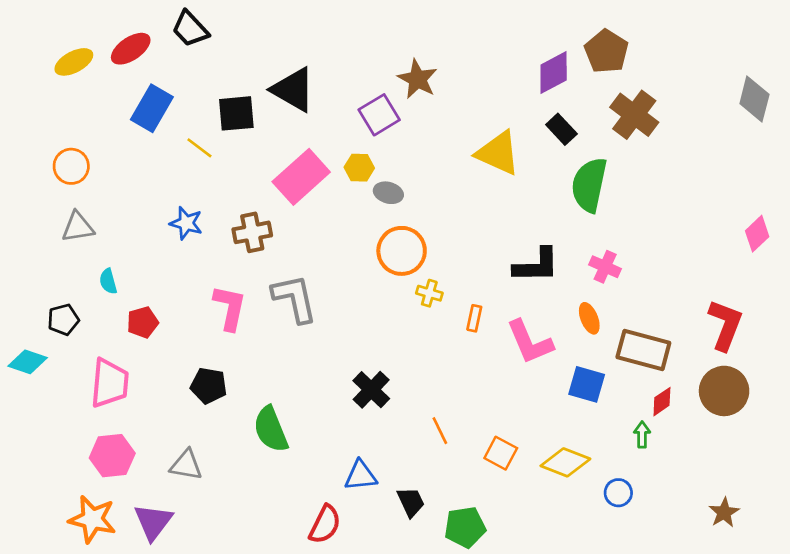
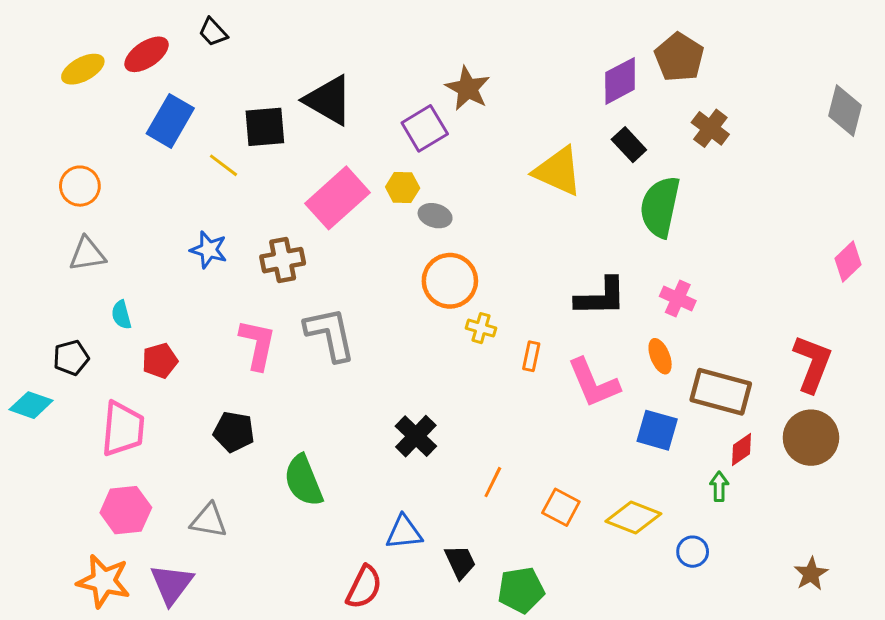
black trapezoid: (190, 29) -> (213, 32), size x0.7
brown cross: (634, 115) -> (710, 128), size x0.7
orange line: (440, 431) -> (493, 482), turned 52

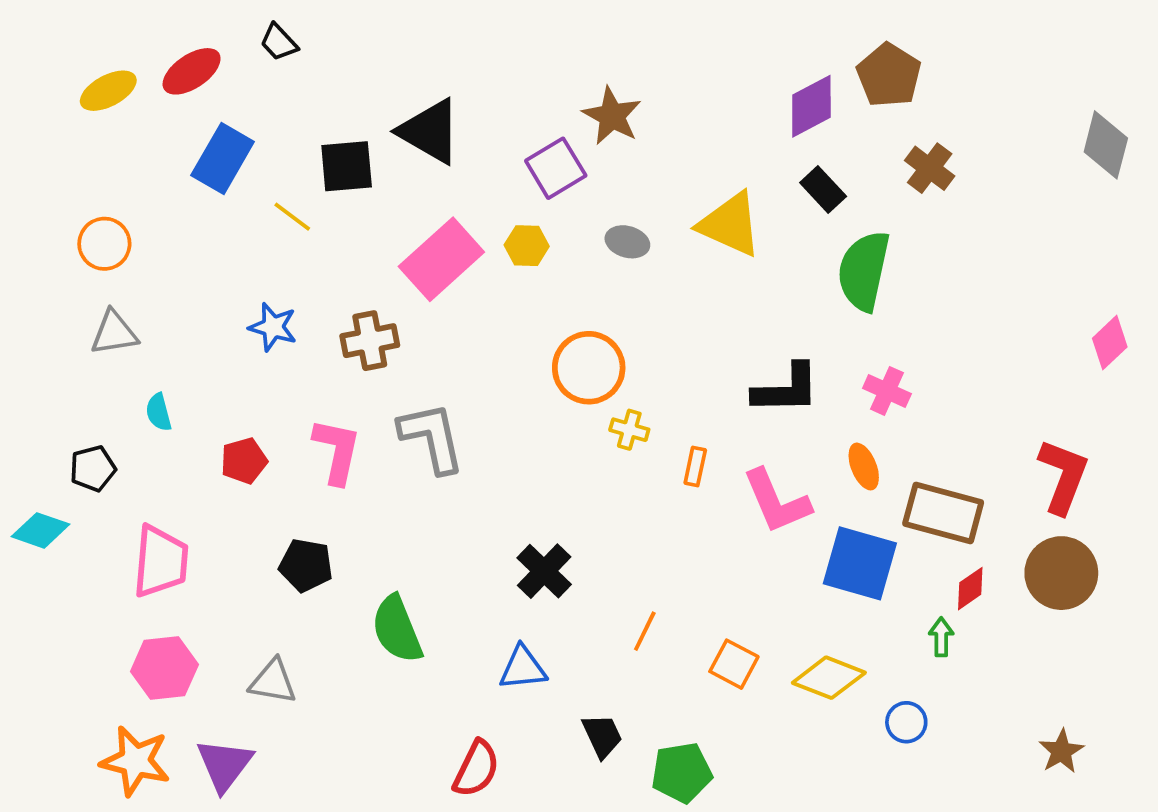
gray ellipse: (435, 216) -> (627, 242), moved
red pentagon: (160, 361) -> (244, 461), moved
blue square: (657, 430) -> (860, 563), size x1.4
blue triangle: (404, 532) -> (523, 668), moved

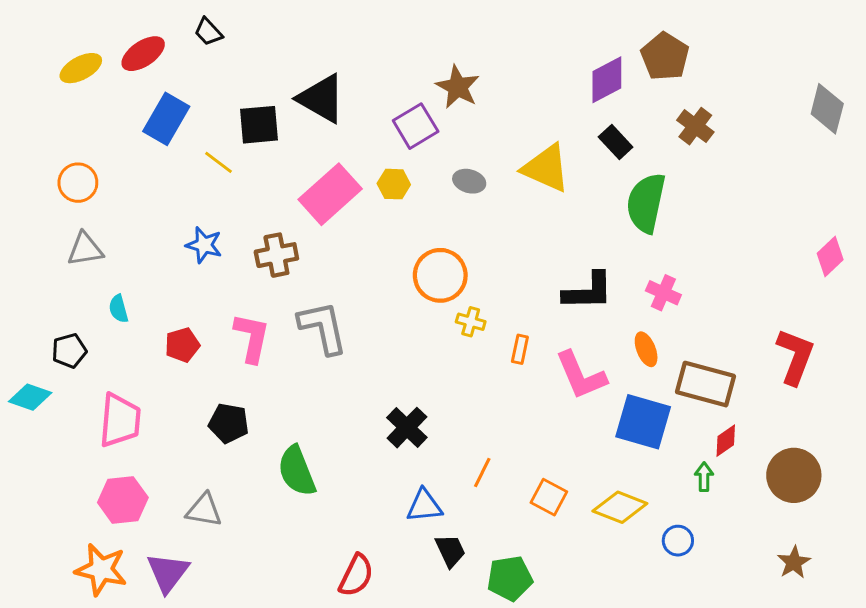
brown circle: (1061, 573) -> (794, 475), moved
blue triangle: (523, 668) -> (424, 506), moved

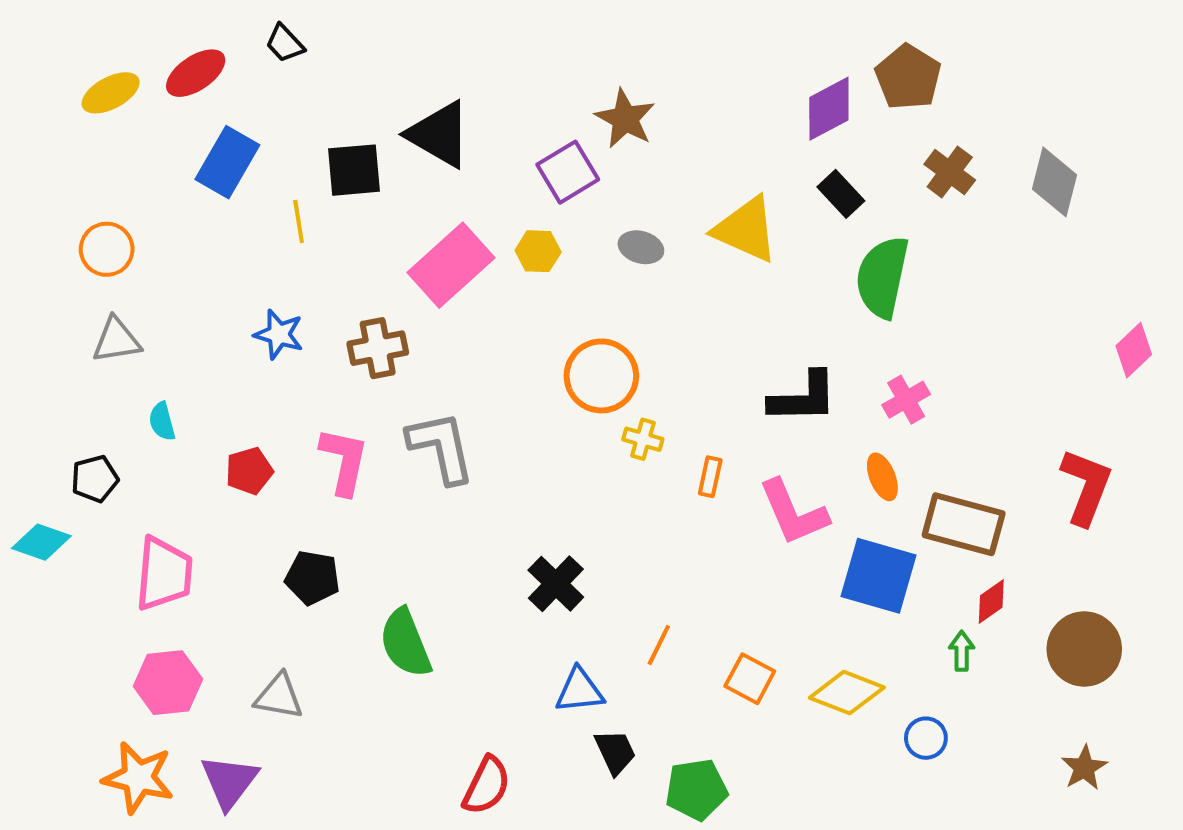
gray diamond: (827, 109) -> (1055, 182), moved
yellow line: (218, 162) -> (299, 222), turned 44
pink cross: (663, 293) -> (906, 400), turned 36

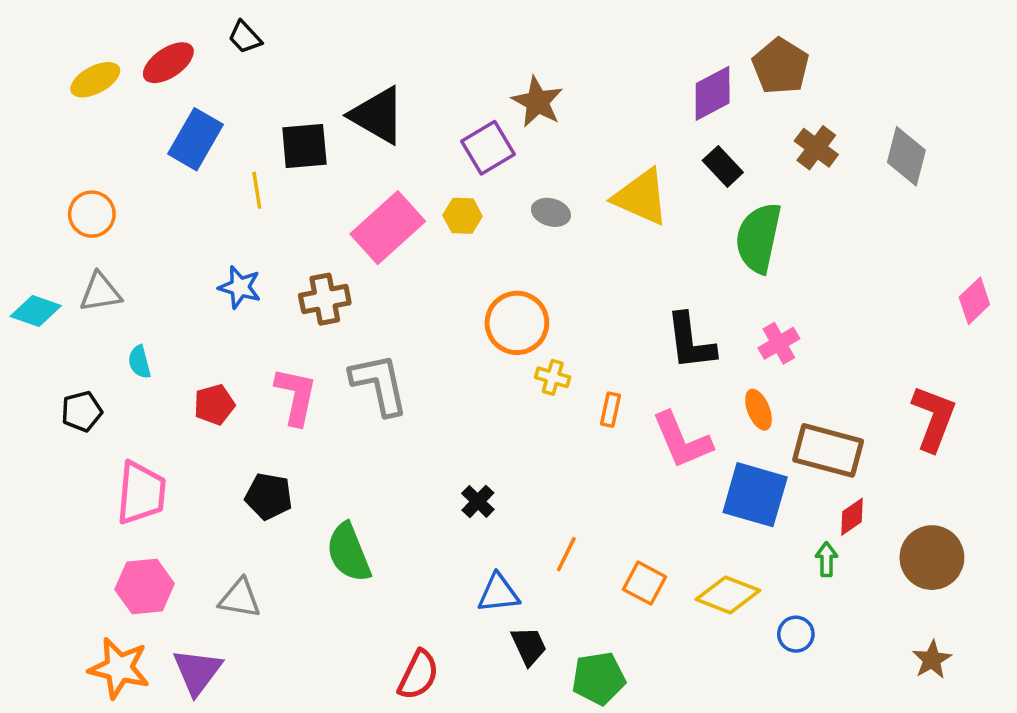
black L-shape: (803, 398) -> (690, 342), turned 84
cyan diamond: (41, 542) -> (36, 311), moved
black cross: (556, 584) -> (478, 501), size x0.7

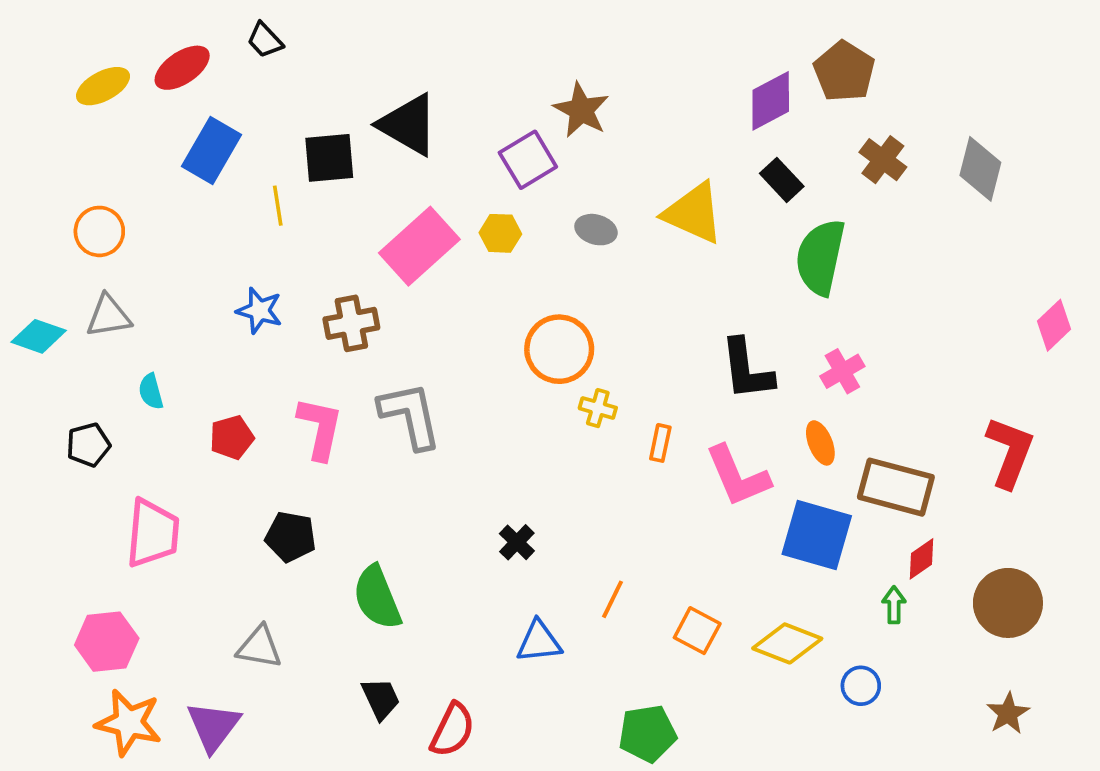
pink hexagon: (145, 586) -> (107, 642), moved
black trapezoid: (529, 646) -> (381, 699), moved

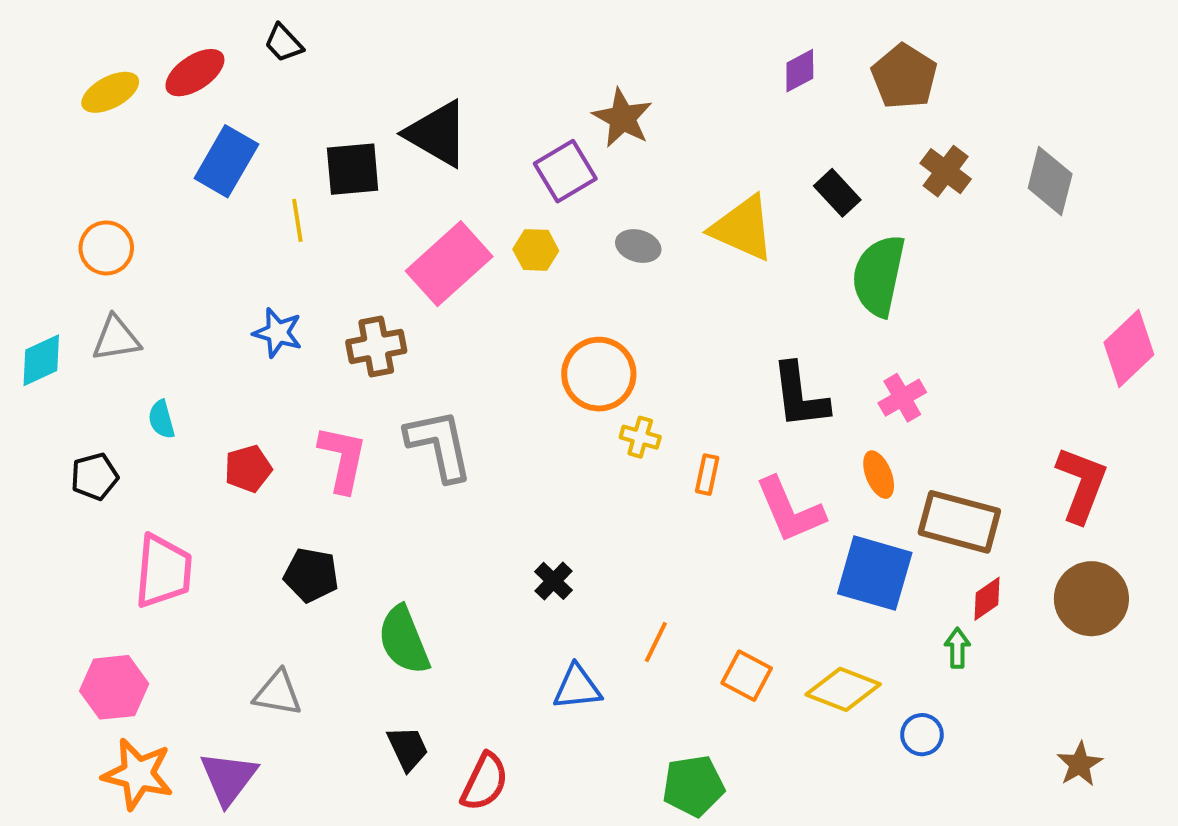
purple diamond: (771, 101) -> (800, 71), moved, size x0.7
pink diamond: (1054, 325) -> (1129, 348), size x1.4
cyan diamond: (39, 336) -> (41, 360), turned -44
brown circle: (1008, 603) -> (1091, 599), moved

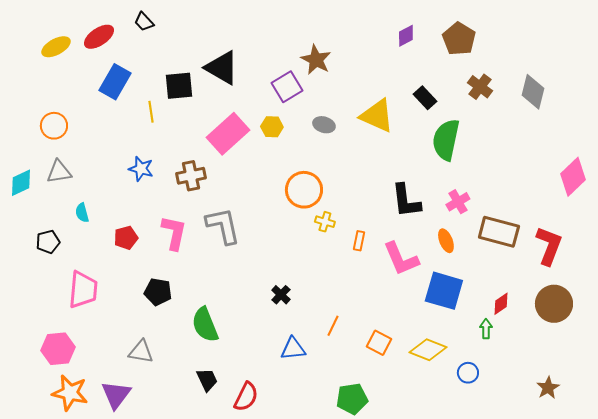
brown rectangle: (959, 522) -> (499, 232), moved

